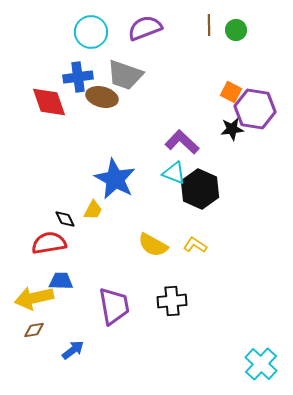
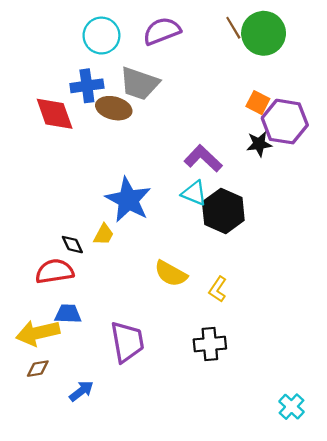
brown line: (209, 25) -> (233, 28), turned -30
green circle: (236, 30) -> (264, 33), size x1.8
yellow L-shape: (195, 245) -> (218, 289), moved, turned -90
black cross: (172, 301) -> (210, 344), moved
cyan cross: (261, 364) -> (291, 407), size x0.7

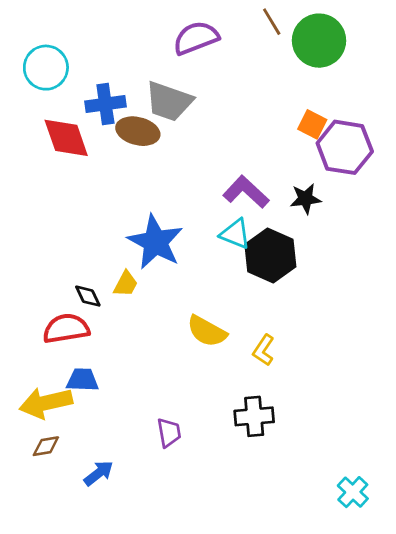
brown line: (233, 28) -> (272, 22), moved
cyan circle: (101, 36) -> (46, 68), moved
black star: (259, 144) -> (305, 199), moved
purple trapezoid: (127, 342) -> (169, 433), moved, size x0.6

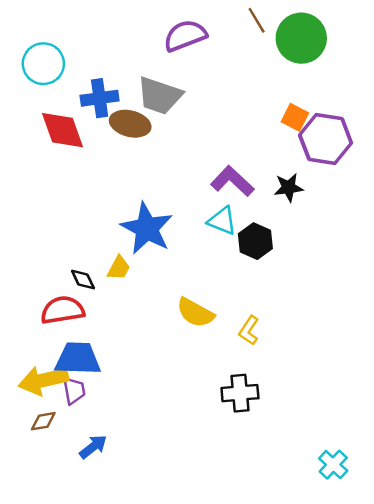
black hexagon: (270, 256) -> (255, 241), size x0.7
blue trapezoid: (82, 380) -> (78, 359), size x1.5
purple trapezoid: (169, 433) -> (74, 391), moved

